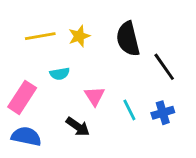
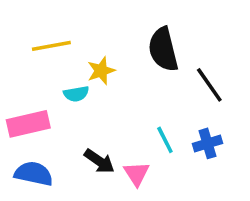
yellow star: (79, 36) -> (101, 71), moved
pink triangle: (95, 96) -> (137, 174), moved
pink rectangle: (22, 97) -> (28, 124), turned 44

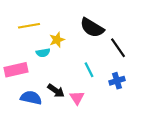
black semicircle: (163, 49) -> (92, 28), turned -45
cyan line: (165, 140) -> (89, 70), moved
blue semicircle: (34, 174) -> (31, 98), moved

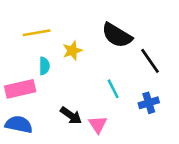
cyan semicircle: (43, 53) -> (44, 66), moved, turned -80
blue semicircle: (31, 98) -> (19, 124), moved

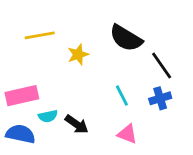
cyan semicircle: (44, 66) -> (48, 116), moved, turned 78
blue cross: (149, 103) -> (160, 98), moved
pink triangle: (98, 124) -> (127, 134), moved, turned -36

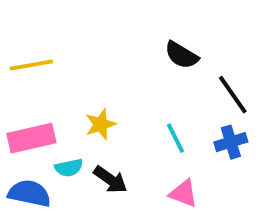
yellow line: (40, 35) -> (31, 65), moved
black semicircle: (126, 38) -> (181, 55), size x0.7
yellow star: (78, 55) -> (100, 124), moved

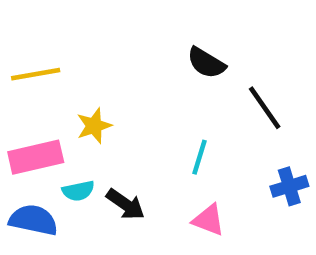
yellow star: (100, 124) -> (94, 126), moved
cyan line: (176, 138) -> (200, 157), turned 44
blue cross: (231, 142) -> (289, 186), moved

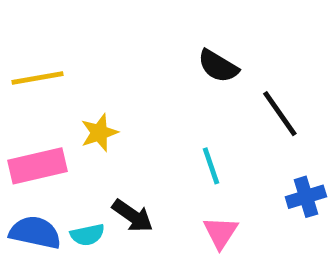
cyan line: (200, 157) -> (211, 166), turned -36
cyan semicircle: (78, 191) -> (87, 235), moved
pink triangle: (209, 220) -> (220, 232), turned 42

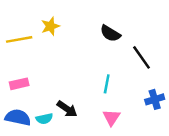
yellow star: (99, 133) -> (50, 26), moved
pink rectangle: (38, 166) -> (19, 84), size x0.7
cyan line: (211, 166) -> (107, 84), turned 30

